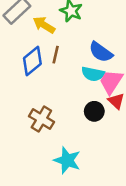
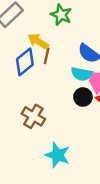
yellow arrow: (44, 25) -> (38, 41), moved
black circle: (94, 111) -> (83, 97), moved

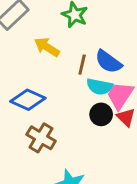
brown line: (47, 56) -> (82, 65), moved
blue diamond: (25, 62) -> (28, 100), moved, turned 64

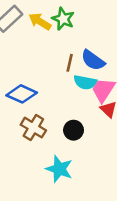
yellow arrow: (47, 47) -> (40, 21), moved
black circle: (101, 114) -> (74, 130), moved

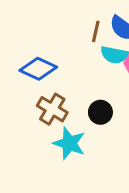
cyan star: (59, 169) -> (69, 143), moved

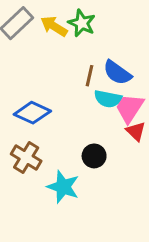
brown cross: (52, 109) -> (26, 158), moved

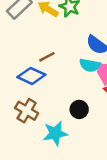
brown line: (89, 76) -> (47, 57), moved, turned 49
cyan star: (63, 187) -> (55, 133), turned -30

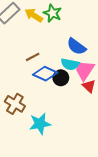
blue diamond: (31, 76) -> (45, 74), moved
black circle: (79, 109) -> (61, 78), moved

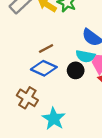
blue diamond: (45, 74) -> (44, 68), moved
cyan star: (40, 124) -> (54, 119), turned -30

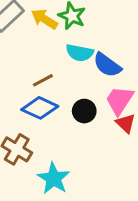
cyan semicircle: (85, 56) -> (80, 53), moved

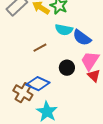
blue diamond: (40, 108) -> (38, 84), moved

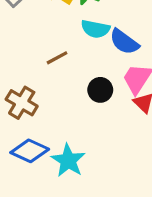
blue diamond: (38, 84) -> (30, 151), moved
brown cross: (23, 93) -> (22, 103), moved

